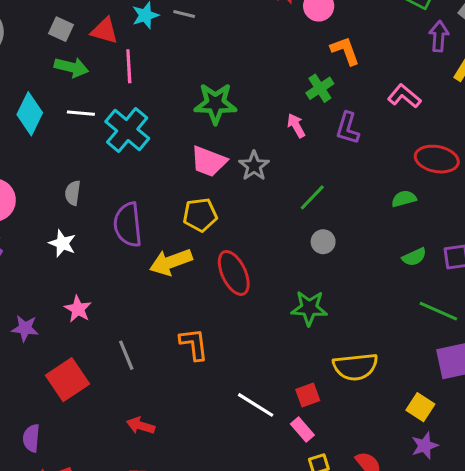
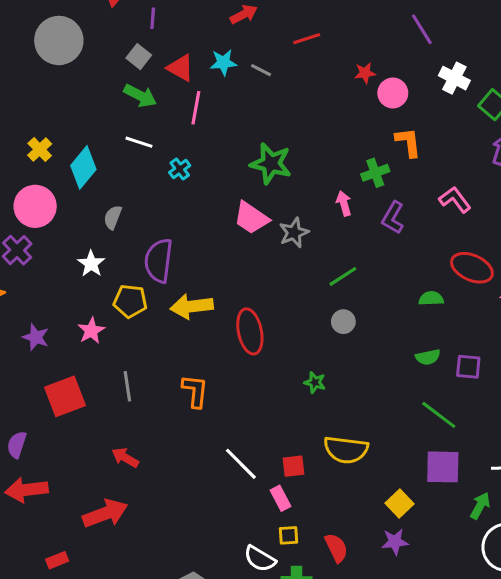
cyan diamond: (30, 114) -> (83, 167), moved
cyan cross: (127, 130) -> (180, 169), size x0.5
yellow pentagon: (200, 215) -> (130, 301), moved
green star: (309, 308) -> (315, 382), size x0.6

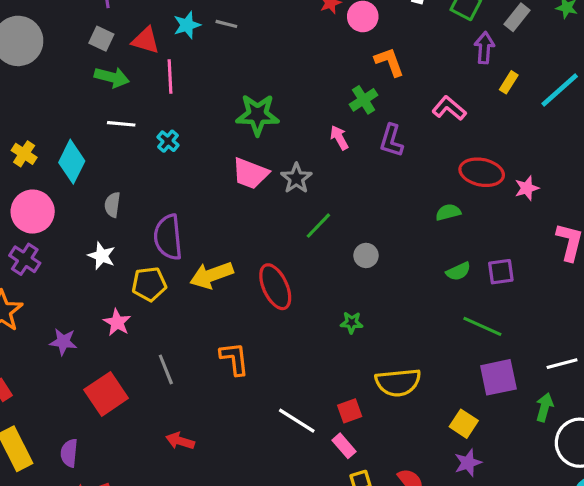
green line: (343, 276) -> (318, 226), moved

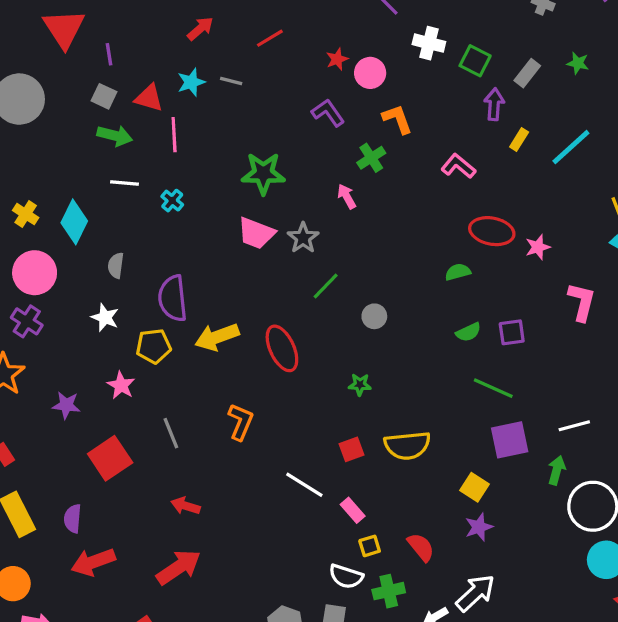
purple L-shape: (391, 140) -> (328, 113), moved, turned 128
orange L-shape: (234, 359) -> (241, 422), turned 30
red square: (350, 411) -> (352, 449), moved

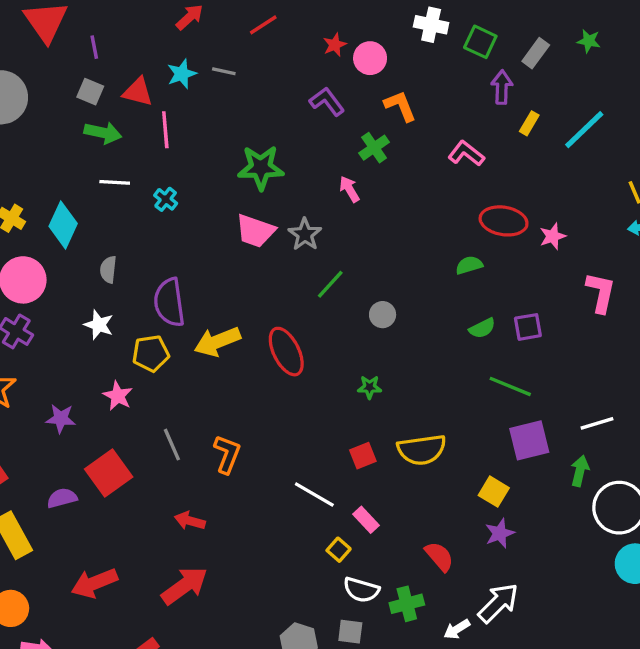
orange L-shape: (241, 422) -> (227, 454), moved
purple semicircle: (73, 519) -> (62, 498), moved, turned 72
yellow square: (370, 546) -> (339, 550), moved, turned -30

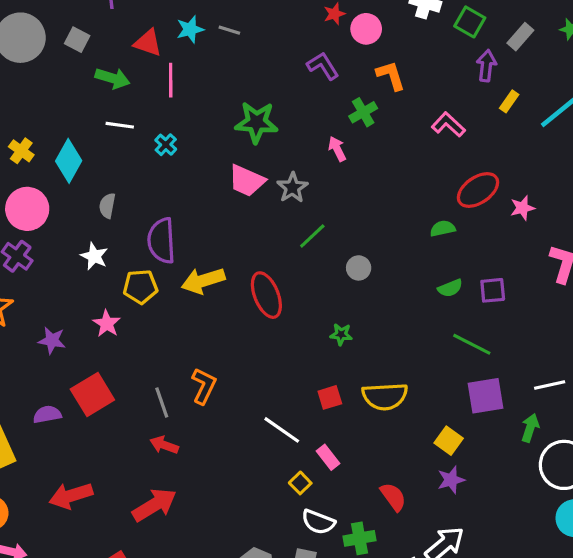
gray square: (90, 92) -> (77, 40), moved
red ellipse: (504, 221) -> (478, 190), turned -48
gray line: (172, 445) -> (162, 403), moved

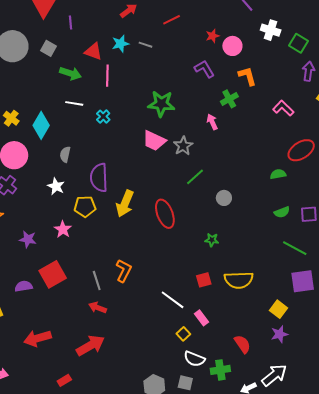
yellow arrow: (203, 281) -> (125, 204), turned -52

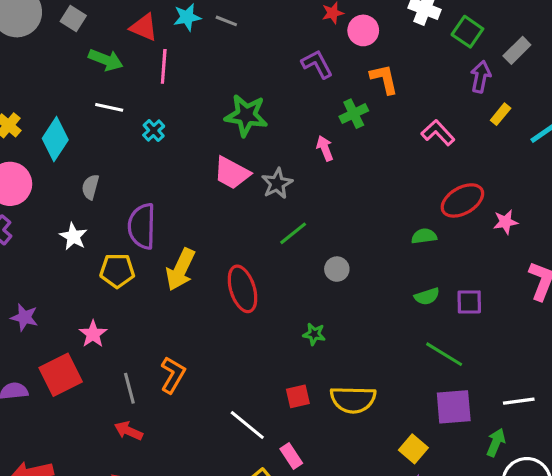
pink star: (63, 229) -> (93, 334), moved

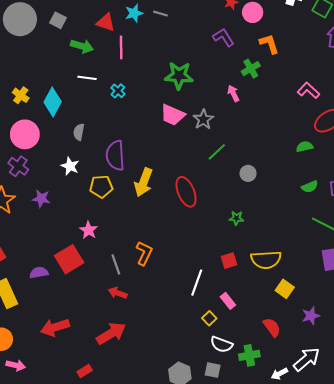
pink L-shape: (438, 133) -> (308, 90), moved
purple star: (24, 317) -> (41, 199), moved
white line: (247, 425) -> (197, 283), turned 75
yellow square: (413, 449) -> (285, 289), moved

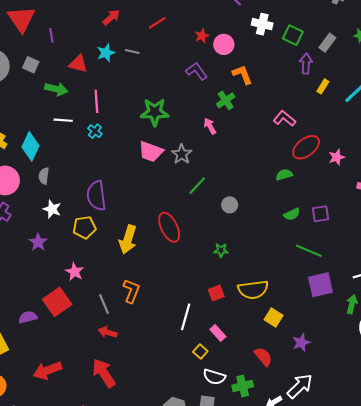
pink line: (121, 47) -> (96, 101), moved
gray semicircle: (79, 132) -> (44, 176), moved
yellow arrow: (143, 182) -> (128, 239), moved
purple star: (41, 199) -> (38, 242), moved, turned 30
red arrow: (111, 333) -> (104, 373), turned -88

